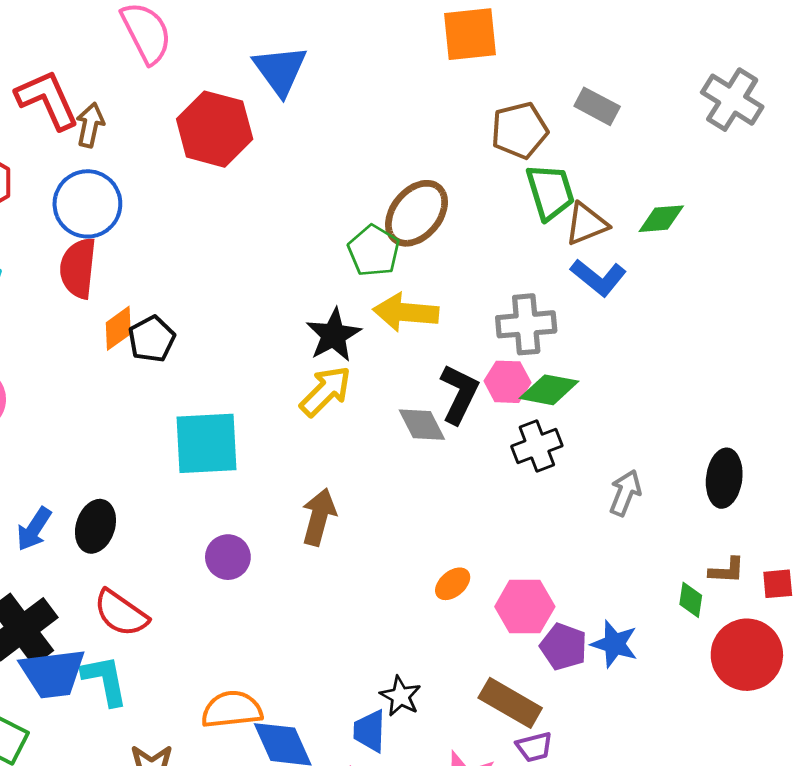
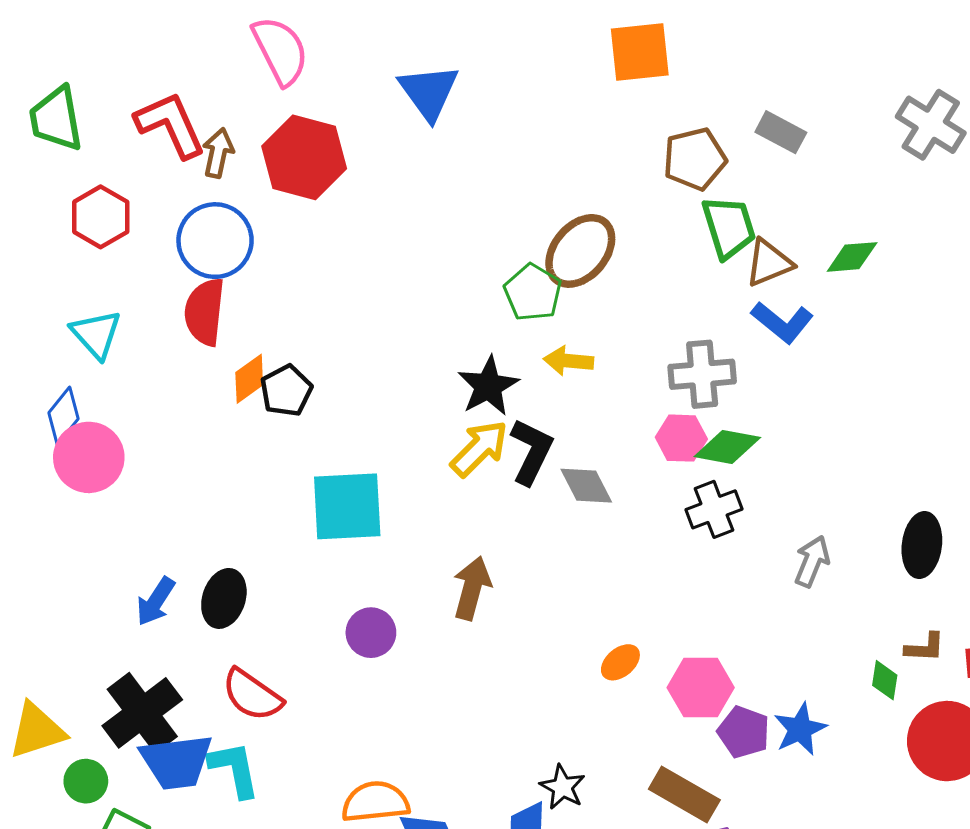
red hexagon: (215, 129) -> (304, 157), moved
yellow arrow: (406, 312) -> (568, 361), size x0.7
black L-shape: (459, 394) -> (531, 451), moved
blue star: (614, 644) -> (800, 729), turned 30

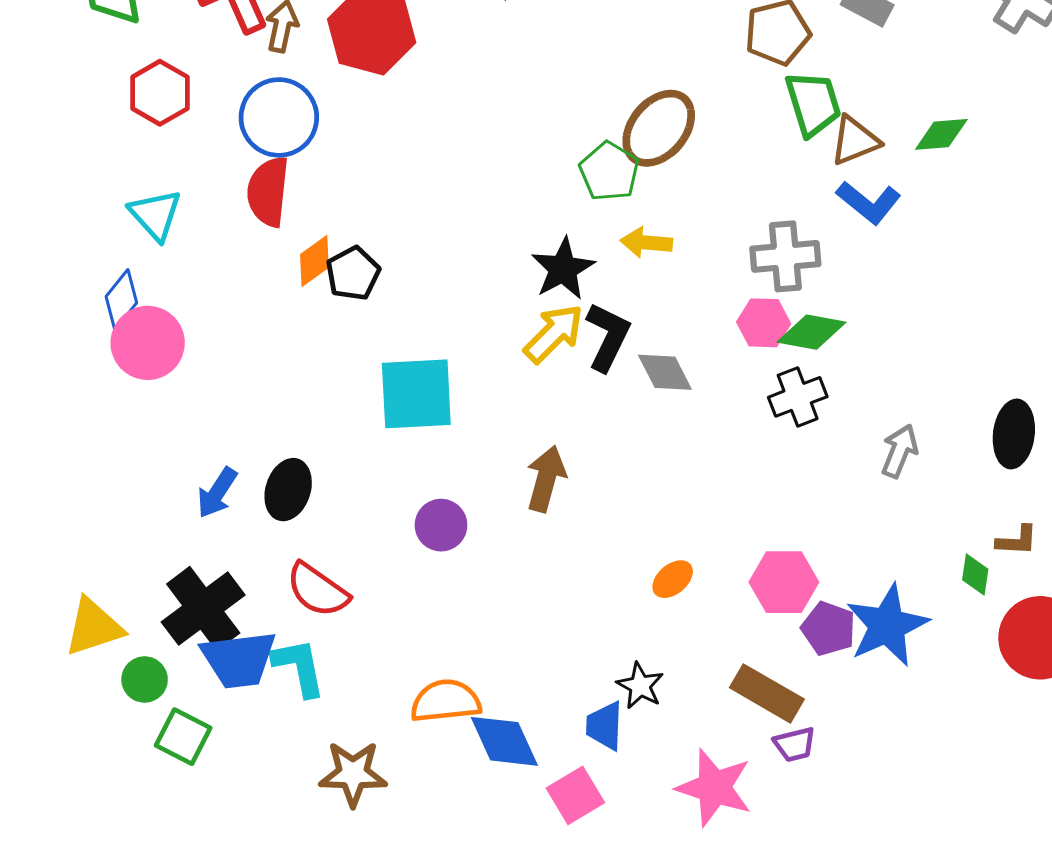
orange ellipse: (620, 662) -> (673, 579), moved
blue star: (800, 729) -> (887, 625), size x1.5

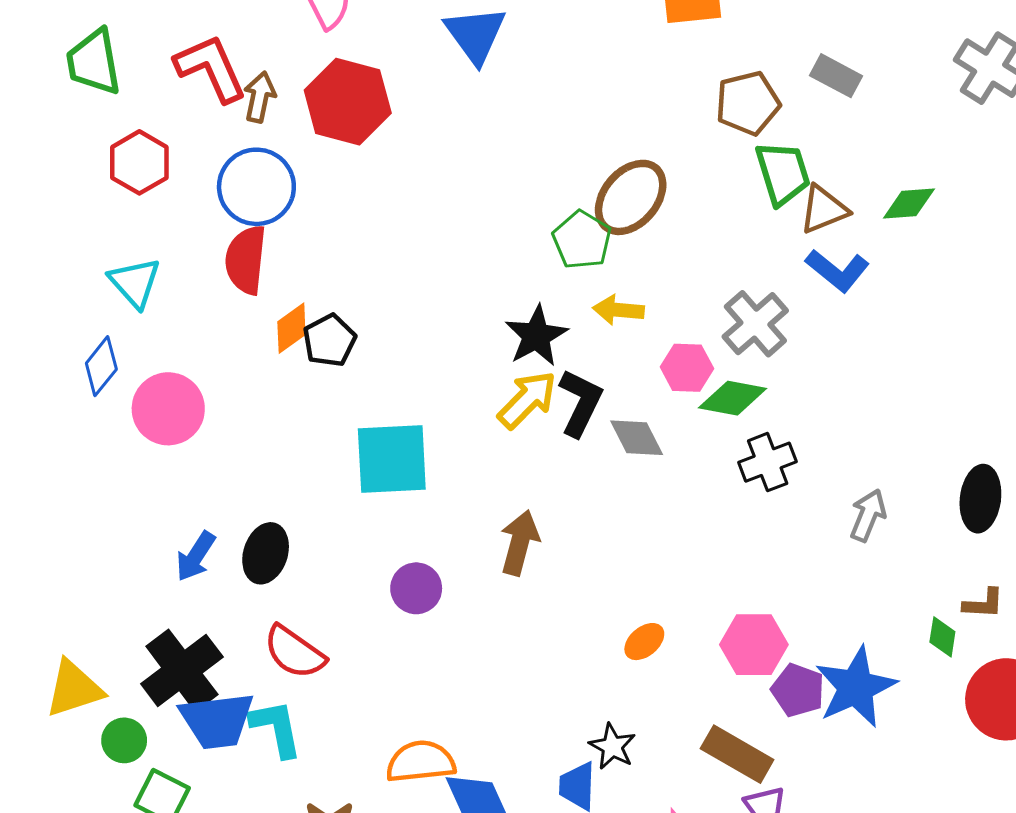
gray cross: (785, 256) -> (755, 324), turned -36
pink hexagon: (764, 323) -> (687, 368), moved
green diamond: (812, 332) -> (733, 398), moved
pink circle: (148, 343) -> (168, 409), moved

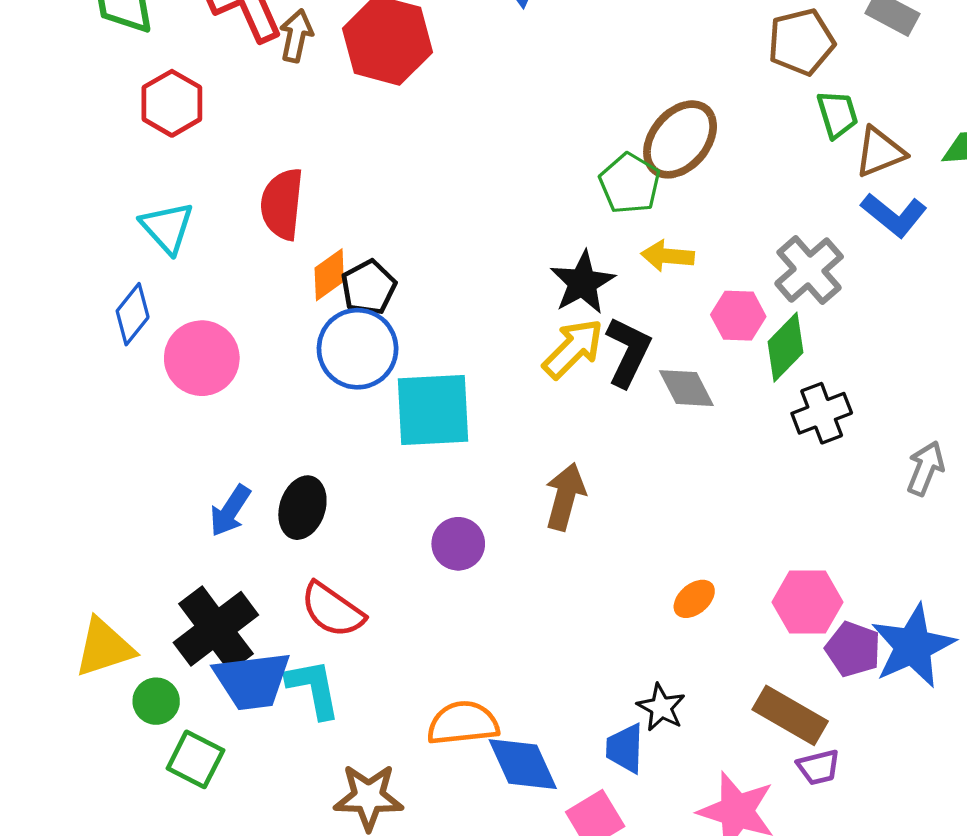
green trapezoid: (783, 173) -> (837, 114), size x0.7
blue circle: (256, 187) -> (358, 349), moved
green diamond: (733, 398) -> (785, 347), turned -56

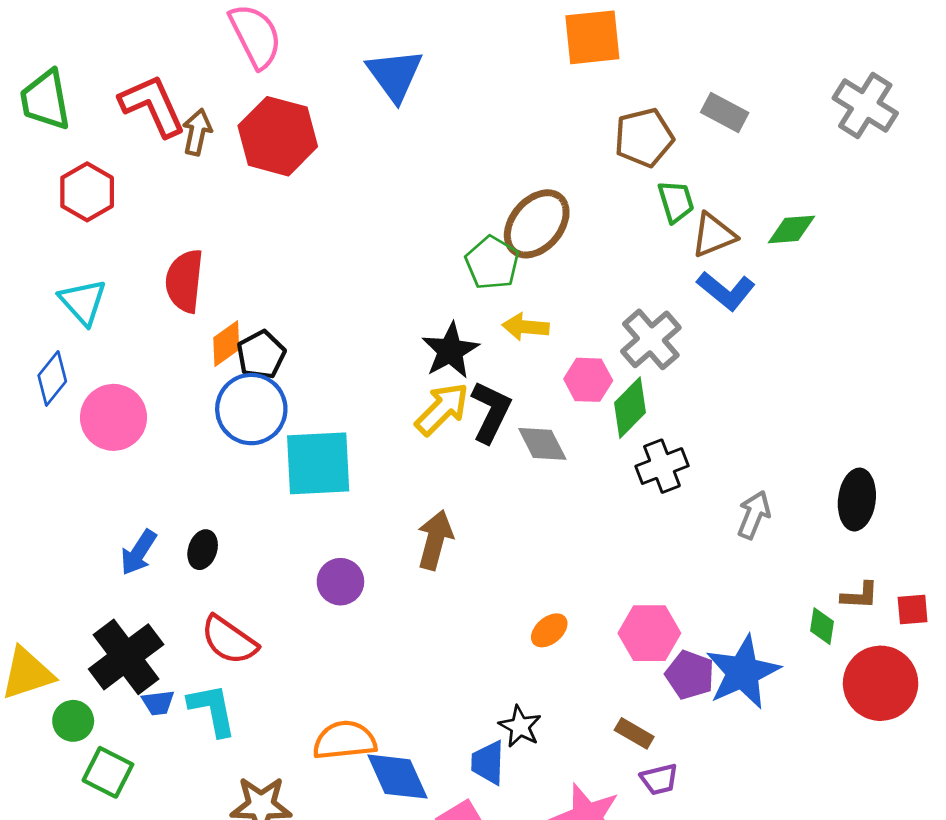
black ellipse: (302, 508) -> (203, 550), size x0.7
blue trapezoid: (252, 681) -> (158, 703), size x0.5
brown rectangle: (790, 715) -> (634, 733), size x0.6

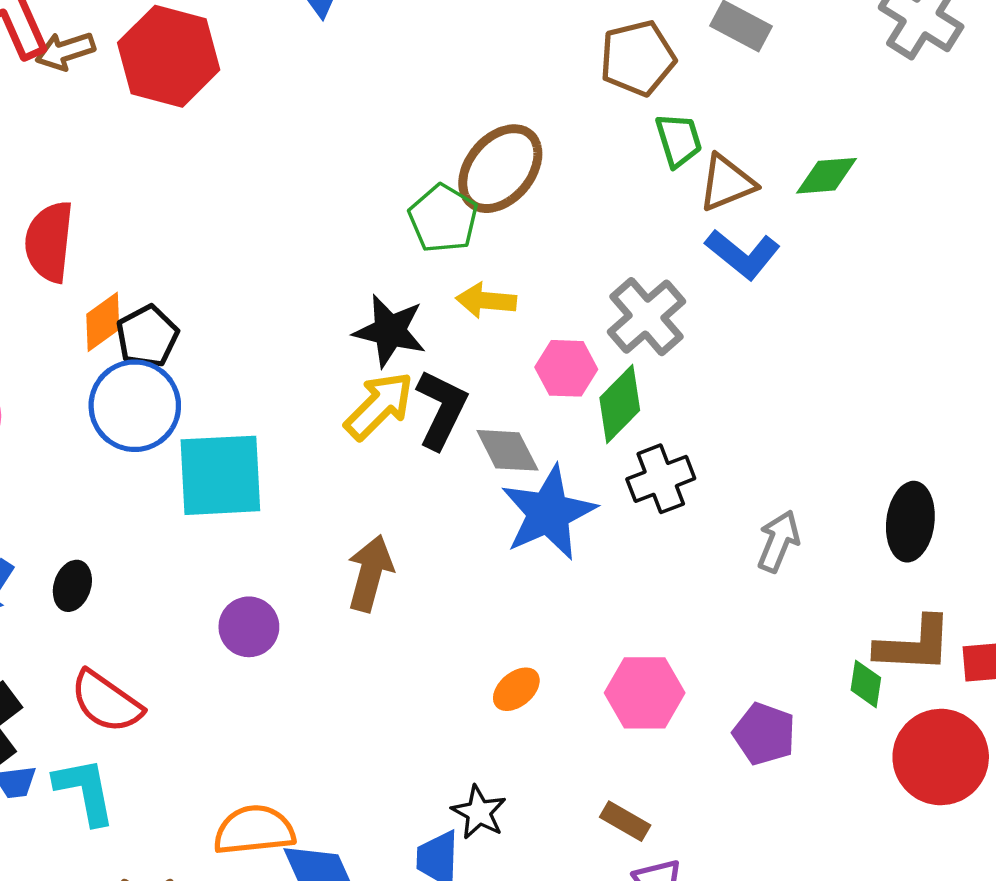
brown arrow: (197, 132) -> (65, 51), turned -120
black star: (450, 351) -> (390, 331), turned -30
brown L-shape: (860, 596) -> (914, 645), size x1.6
blue star: (743, 672) -> (548, 513), moved
purple pentagon: (690, 675) -> (764, 734), moved

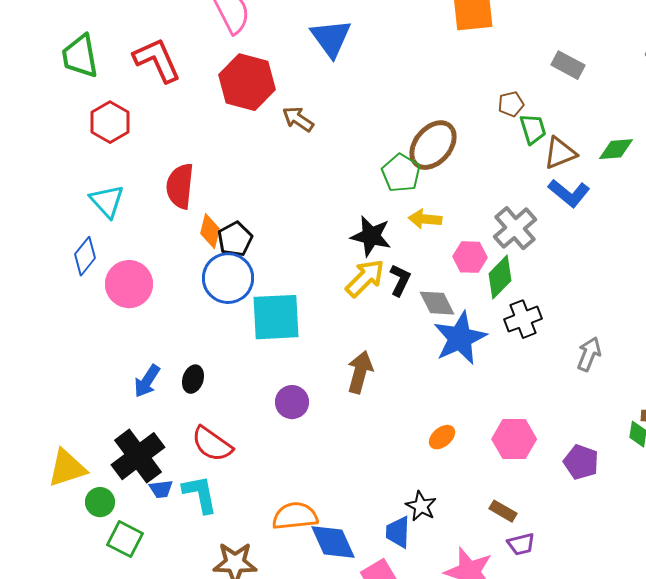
brown arrow: (65, 51) -> (298, 119), moved, turned 52
brown pentagon: (638, 58) -> (511, 104), moved, size x0.6
orange diamond: (103, 322) -> (210, 231), turned -40
black L-shape: (441, 409) -> (400, 280), size x0.7

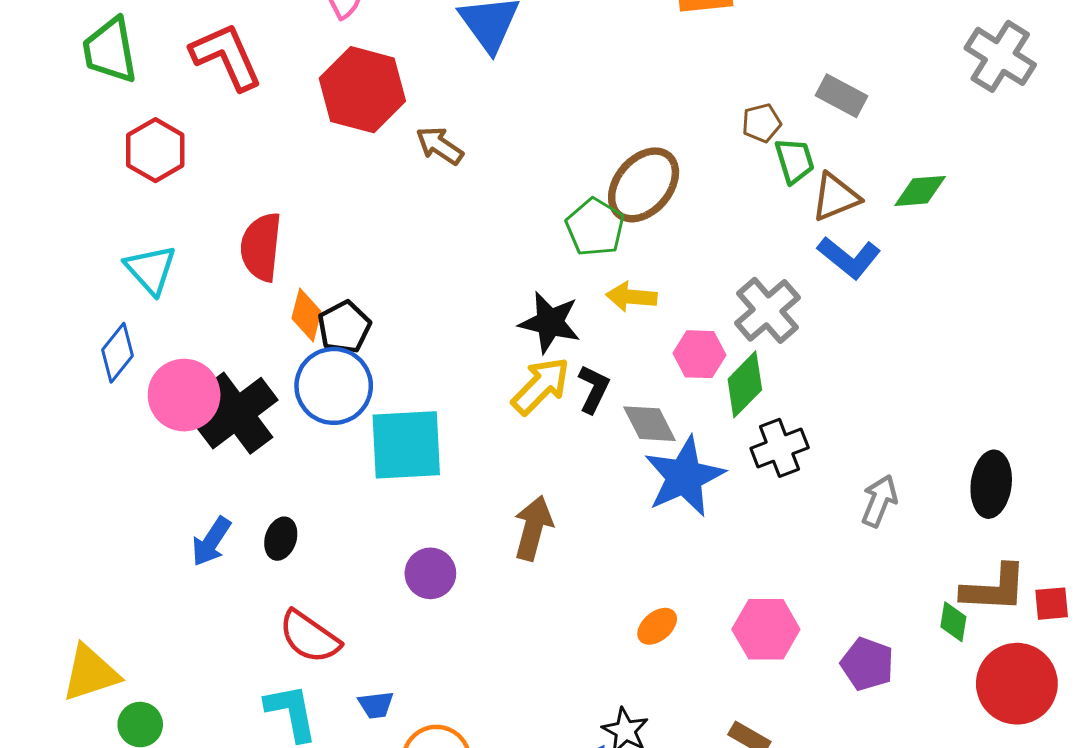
gray rectangle: (568, 65) -> (842, 96), moved
black cross: (138, 456) -> (237, 413), moved
blue trapezoid: (161, 489) -> (376, 705), moved

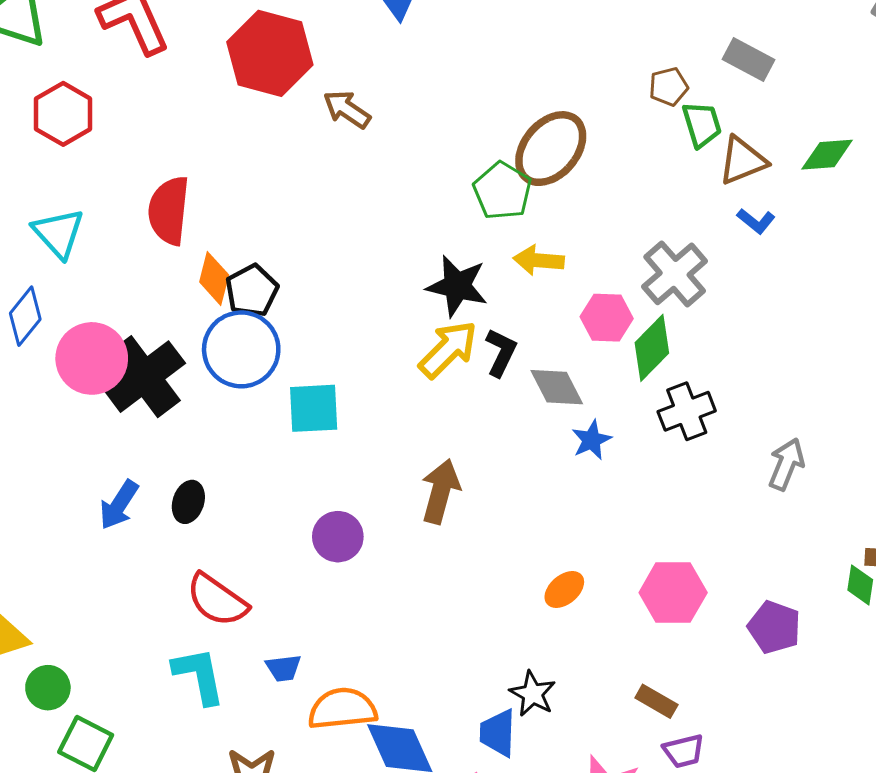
blue L-shape: (849, 257) -> (756, 221), size x0.6
cyan square: (406, 445) -> (314, 408), size x0.7
blue star: (684, 477) -> (592, 440), size x0.5

